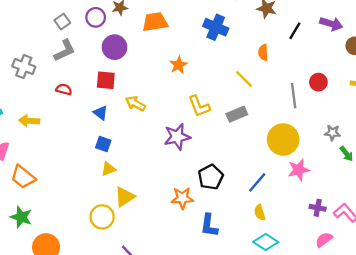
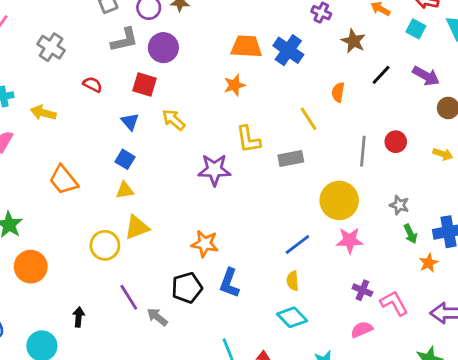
orange trapezoid: (155, 22) -> (246, 46), moved
gray L-shape: (65, 51) -> (124, 40), moved
orange trapezoid: (23, 177) -> (64, 180), moved
black pentagon: (211, 177) -> (187, 288), moved

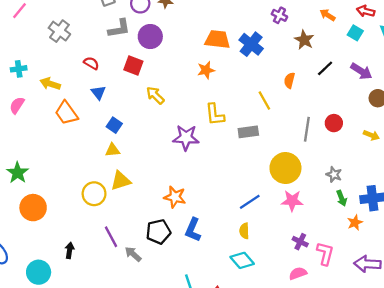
blue triangle: (130, 122) -> (98, 92), moved
orange trapezoid: (64, 180) -> (66, 113), moved
pink L-shape: (394, 303) -> (325, 254), turned 40

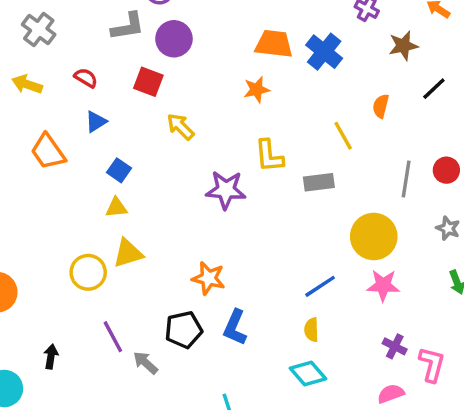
brown star: (304, 40) -> (403, 46), turned 30
yellow arrow: (50, 84) -> (27, 84), moved
blue triangle: (98, 92) -> (96, 122), turned 35
gray star: (334, 175) -> (448, 228), moved

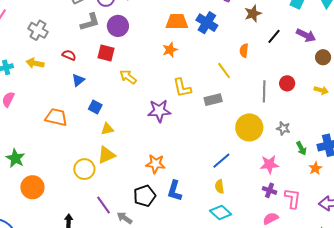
orange trapezoid: (48, 152) -> (56, 117), moved, turned 145
yellow triangle: (116, 208) -> (107, 129), moved
gray star: (448, 228) -> (283, 128), moved
pink star: (383, 285) -> (269, 164), moved

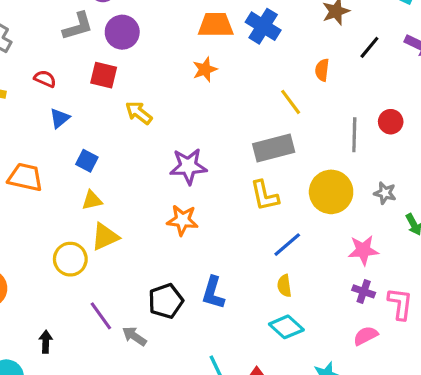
yellow L-shape: (182, 88) -> (265, 196), moved
gray rectangle: (213, 100) -> (274, 148), size x1.4
yellow triangle: (107, 129) -> (92, 200), moved
orange star: (155, 164) -> (182, 220), moved

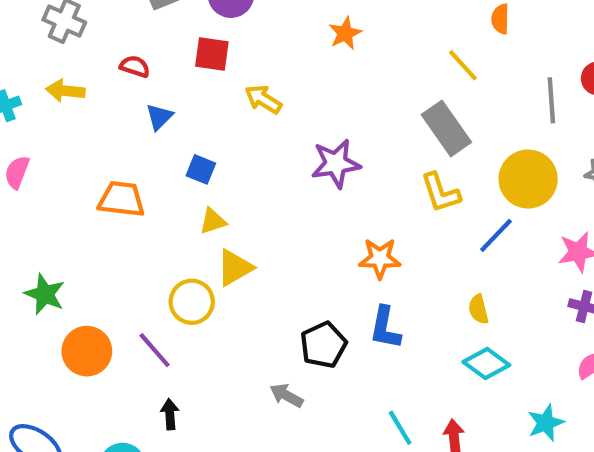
gray rectangle: (274, 148) -> (446, 128), turned 75
orange star: (182, 220) -> (380, 258), moved
blue line: (287, 245) -> (496, 235), moved
purple line: (101, 316) -> (155, 350), moved

